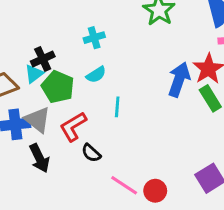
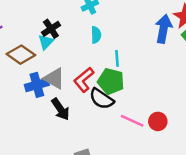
cyan semicircle: (96, 75) -> (96, 35), turned -49
green pentagon: (58, 87) -> (111, 81), moved
black semicircle: (91, 153) -> (102, 99), size x1.5

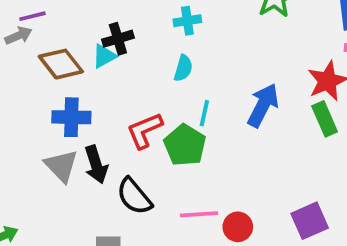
blue arrow: (163, 29) -> (263, 105), moved
gray triangle: (54, 78) -> (61, 166), moved
black semicircle: (102, 99) -> (134, 196), moved
pink line: (132, 121) -> (199, 214), turned -45

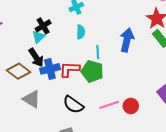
brown diamond: (61, 64) -> (19, 71), moved
blue cross: (71, 117) -> (50, 69), moved
red L-shape: (145, 130) -> (69, 69), turned 40
black arrow: (96, 165) -> (36, 58), moved

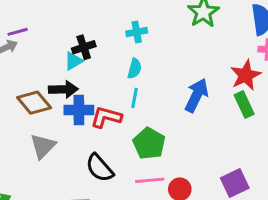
cyan line: (98, 52) -> (134, 98), moved
black arrow: (36, 58) -> (63, 89), turned -72
green pentagon: (92, 71) -> (149, 143), moved
gray triangle: (32, 99) -> (43, 146), turned 30

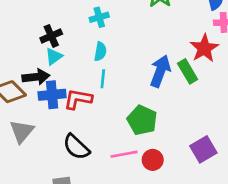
cyan triangle: (73, 61) -> (54, 56), moved
green rectangle: (244, 104) -> (188, 71), moved
green pentagon: (149, 143) -> (142, 120), moved

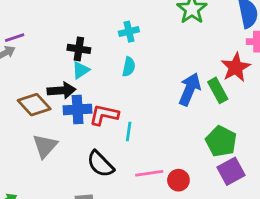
black cross: (51, 36) -> (79, 49), turned 30
cyan line: (103, 79) -> (129, 131), moved
green pentagon: (142, 120) -> (221, 141), moved

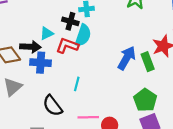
black cross: (79, 49) -> (70, 21), moved
cyan semicircle: (129, 67) -> (83, 35), size x1.5
red L-shape: (104, 115) -> (67, 46), moved

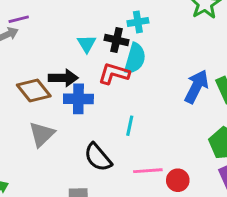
cyan triangle: (47, 33) -> (87, 44), moved, turned -32

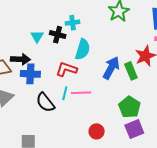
cyan semicircle: (135, 58) -> (83, 49), moved
red L-shape: (114, 74) -> (66, 69), moved
black semicircle: (98, 157) -> (45, 102), moved
pink line: (148, 171) -> (81, 93), moved

